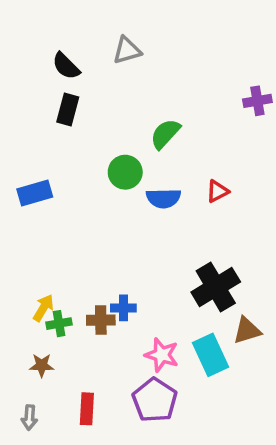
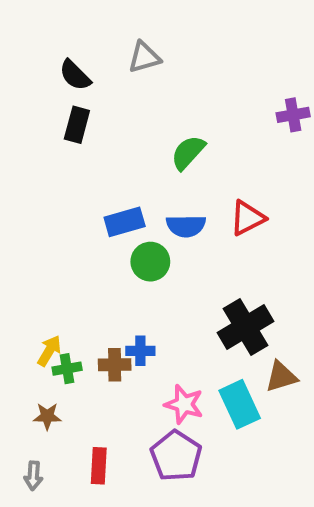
green circle: (125, 172) -> (150, 262), moved
red triangle: (217, 191) -> (247, 218), size x1.4
blue rectangle: (35, 193) -> (125, 222), moved

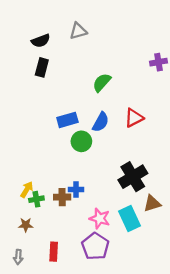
black semicircle: (75, 75) -> (41, 41), turned -66
blue semicircle: (186, 226) -> (101, 122), turned -60

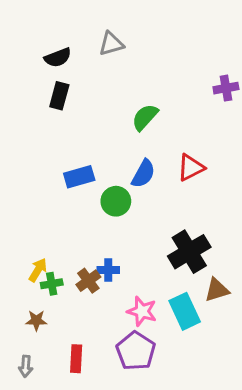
blue rectangle: (67, 120) -> (79, 177), moved
brown cross: (62, 197) -> (88, 281), turned -35

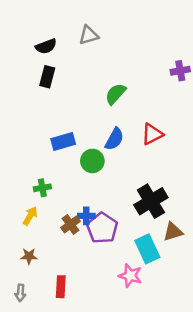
green cross: (52, 284) -> (42, 188), moved
pink star: (142, 311) -> (130, 276), moved
purple pentagon: (136, 351) -> (102, 228), moved

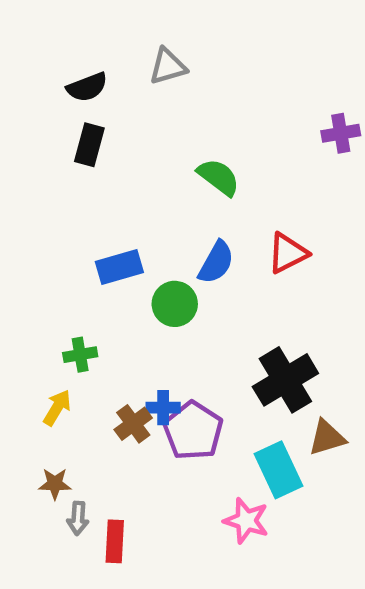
green semicircle: (116, 94) -> (219, 177), turned 85
gray arrow: (20, 293) -> (78, 518), moved

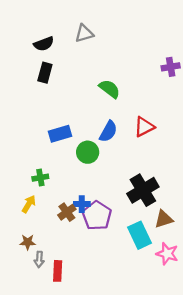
pink star: (246, 521) -> (167, 254), moved

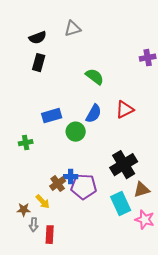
green cross: (40, 178) -> (26, 143), moved
yellow arrow: (29, 204) -> (43, 202), moved, turned 105
purple pentagon: (97, 216) -> (84, 187), turned -30

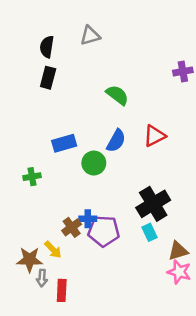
black semicircle: (38, 38) -> (47, 47), turned 120
brown triangle: (142, 190) -> (178, 251), moved
cyan rectangle: (121, 204) -> (149, 232), moved, size x0.6
brown star: (24, 210) -> (30, 260), size x1.5

